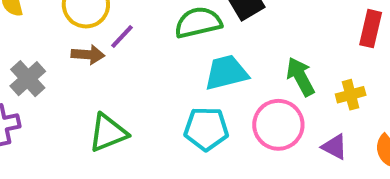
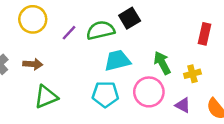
purple line: (122, 37) -> (69, 33), moved
brown arrow: (88, 55) -> (33, 64), moved

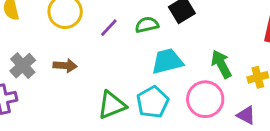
green semicircle: (101, 30) -> (147, 25), size x0.7
cyan pentagon: (105, 94) -> (153, 102), turned -30
green triangle: (46, 97) -> (112, 105), moved

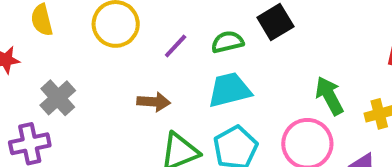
cyan trapezoid: (167, 61) -> (229, 90), moved
brown arrow: (65, 66) -> (154, 102), moved

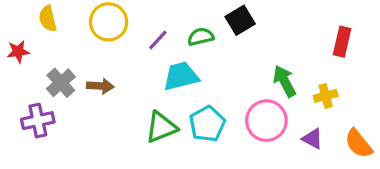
cyan trapezoid: (229, 90) -> (181, 76), moved
brown arrow: (154, 102) -> (100, 86), moved

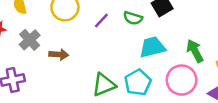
green semicircle: (201, 37) -> (133, 18), turned -150
cyan trapezoid: (181, 76) -> (152, 47), moved
gray cross: (61, 83) -> (30, 40), moved

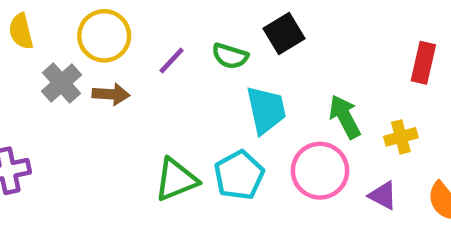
gray cross: (30, 40) -> (61, 83), moved
cyan trapezoid: (152, 47) -> (266, 110), turned 92
brown arrow: (59, 54) -> (111, 94), moved

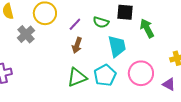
black square: (284, 34) -> (125, 12), turned 36
brown arrow: (111, 94) -> (77, 45), moved, turned 105
green arrow: (345, 117) -> (147, 28), moved

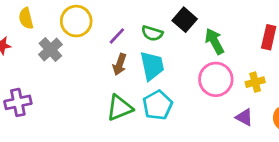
black square: (125, 12) -> (185, 20), turned 36
cyan trapezoid: (117, 46) -> (152, 66), moved
pink circle: (141, 73) -> (216, 79), moved

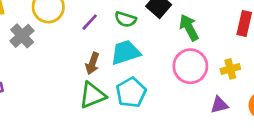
brown arrow: (120, 64) -> (92, 63), moved
cyan trapezoid: (152, 66) -> (126, 52), turned -96
purple triangle: (244, 117) -> (219, 105), turned -42

